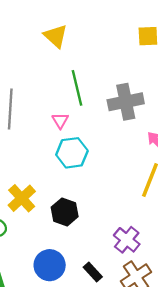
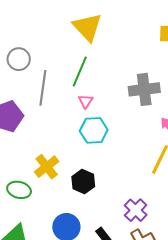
yellow triangle: (56, 36) -> (87, 27), size x1.4
green line: (77, 88) -> (80, 72), moved, turned 32

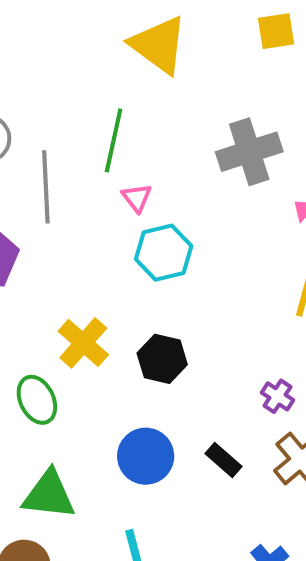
yellow triangle: (87, 27) -> (159, 45), moved
green ellipse: (19, 190) -> (37, 400), turned 60
purple cross: (136, 210) -> (277, 396), size x0.7

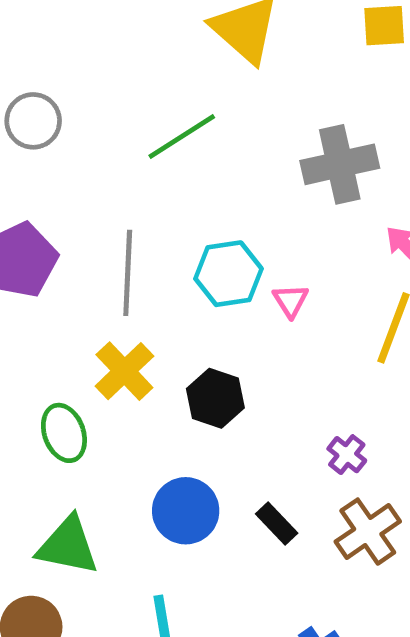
green line: (114, 140) -> (182, 137), turned 40
gray line: (46, 187) -> (128, 273), moved
pink triangle: (137, 198) -> (291, 301), moved

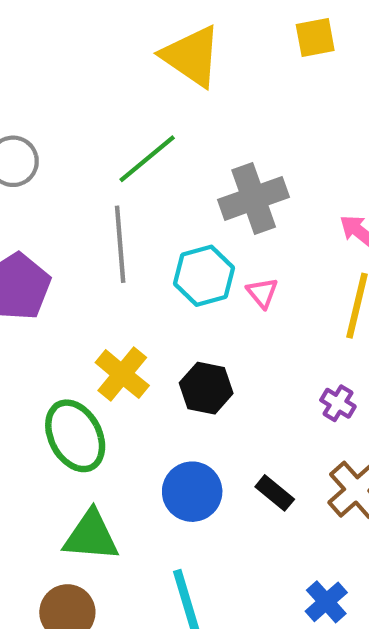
gray cross: (340, 164) -> (254, 198), moved
gray line: (128, 273) -> (120, 244), moved
green ellipse: (64, 433) -> (75, 436), size x1.4
purple cross: (347, 455) -> (338, 403), moved

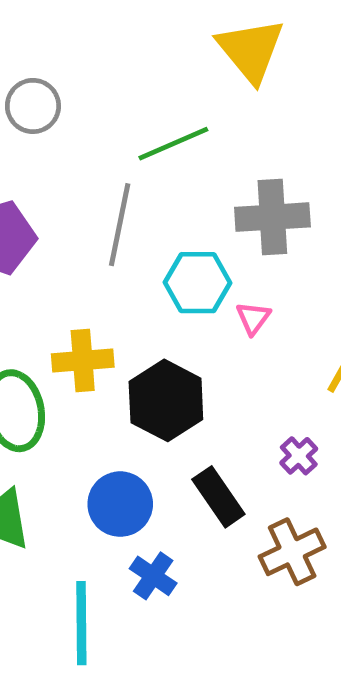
yellow cross: (122, 374) -> (83, 360), turned 30
black hexagon: (206, 388) -> (166, 400), size x1.4
black rectangle: (275, 493) -> (218, 497), moved, size x1.4
blue cross: (326, 602) -> (153, 576), moved, turned -30

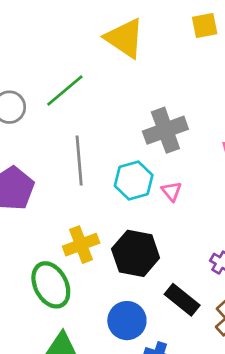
green line: (173, 144) -> (65, 90), moved

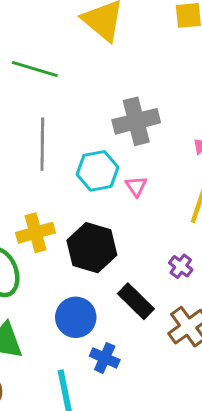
green line: (65, 90) -> (35, 69), turned 51

